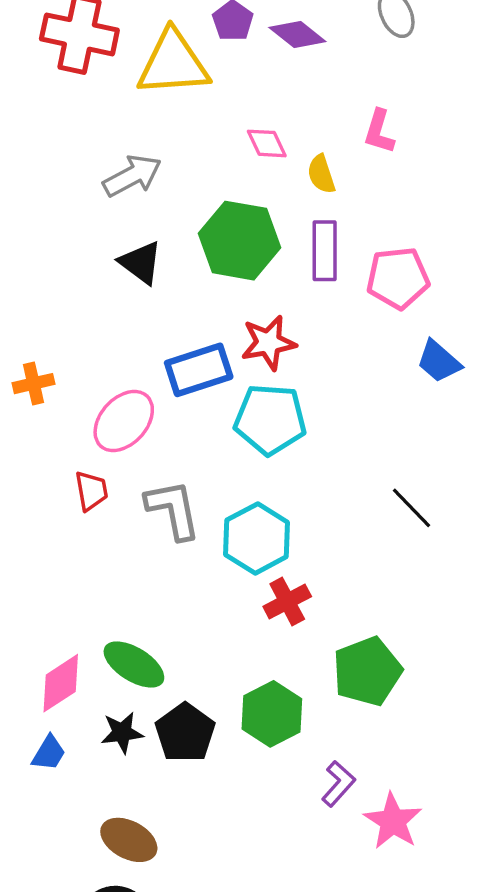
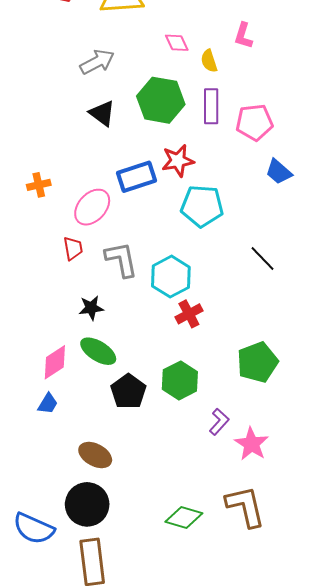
cyan pentagon: (270, 419) -> (202, 206), moved
green pentagon: (367, 671) -> (257, 362), moved
black star: (122, 733) -> (91, 308), moved

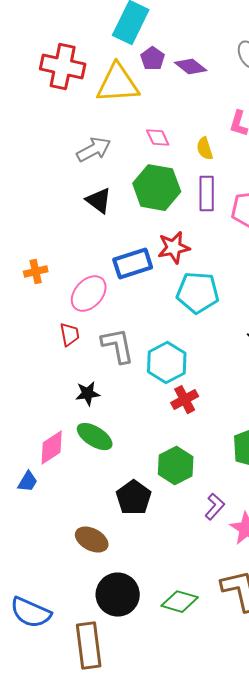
pink diamond: (177, 43) -> (158, 138), moved
black pentagon: (128, 392) -> (134, 498), moved
blue trapezoid: (48, 404) -> (28, 482), moved
black circle: (87, 504) -> (118, 595), moved

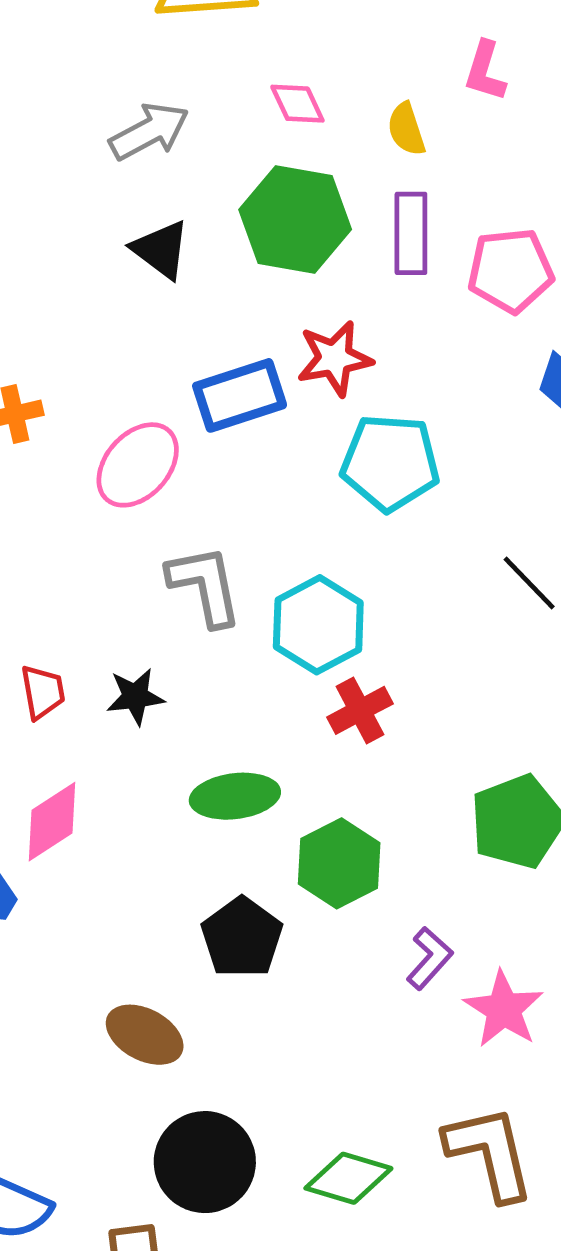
red trapezoid: (70, 335) -> (43, 692), moved
green ellipse: (95, 437) -> (235, 796), moved, turned -39

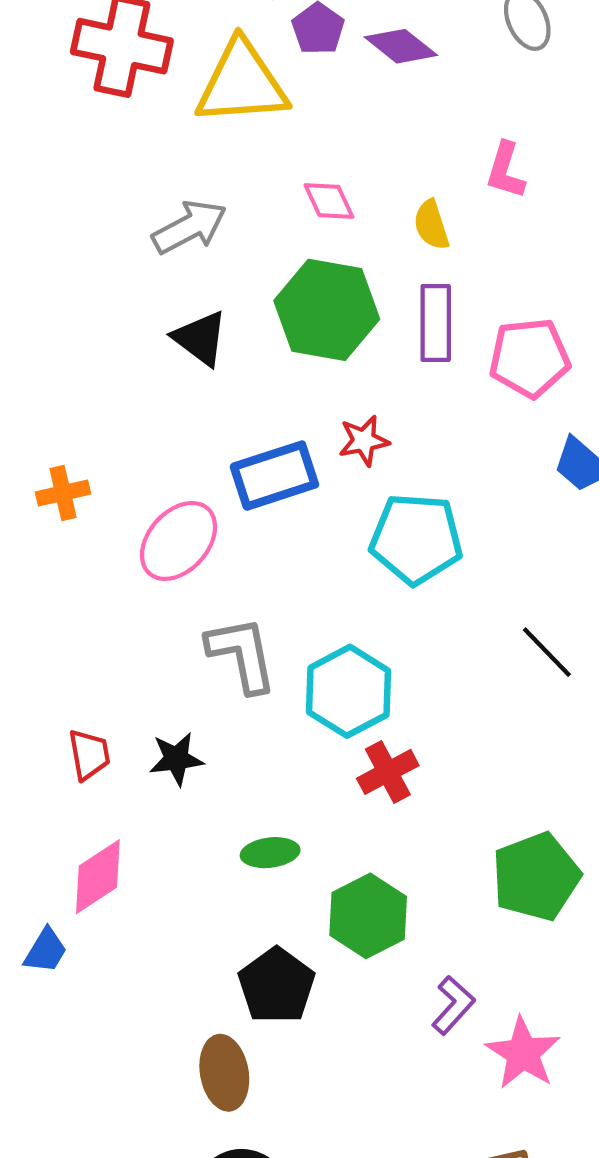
red star: (335, 358) -> (364, 441), size x0.7
green ellipse: (235, 796) -> (270, 853), size x0.7
brown ellipse: (145, 1035) -> (224, 1073), moved, turned 52

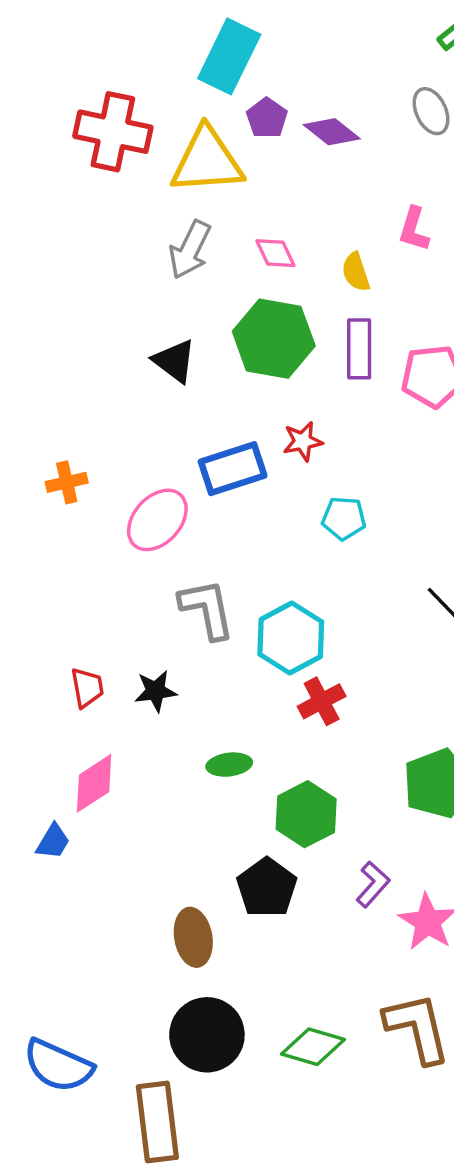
gray arrow: (189, 227) -> (190, 250), moved, turned 144
cyan pentagon: (416, 539) -> (344, 518), size x0.6
black pentagon: (277, 986) -> (267, 888), moved

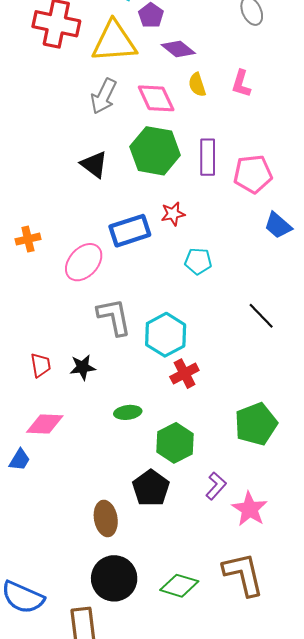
purple diamond: (332, 132) -> (178, 49), moved
pink diamond: (275, 253) -> (156, 98), size x1.5
yellow semicircle: (356, 272) -> (197, 85), moved
pink diamond: (94, 783) -> (45, 424), turned 36

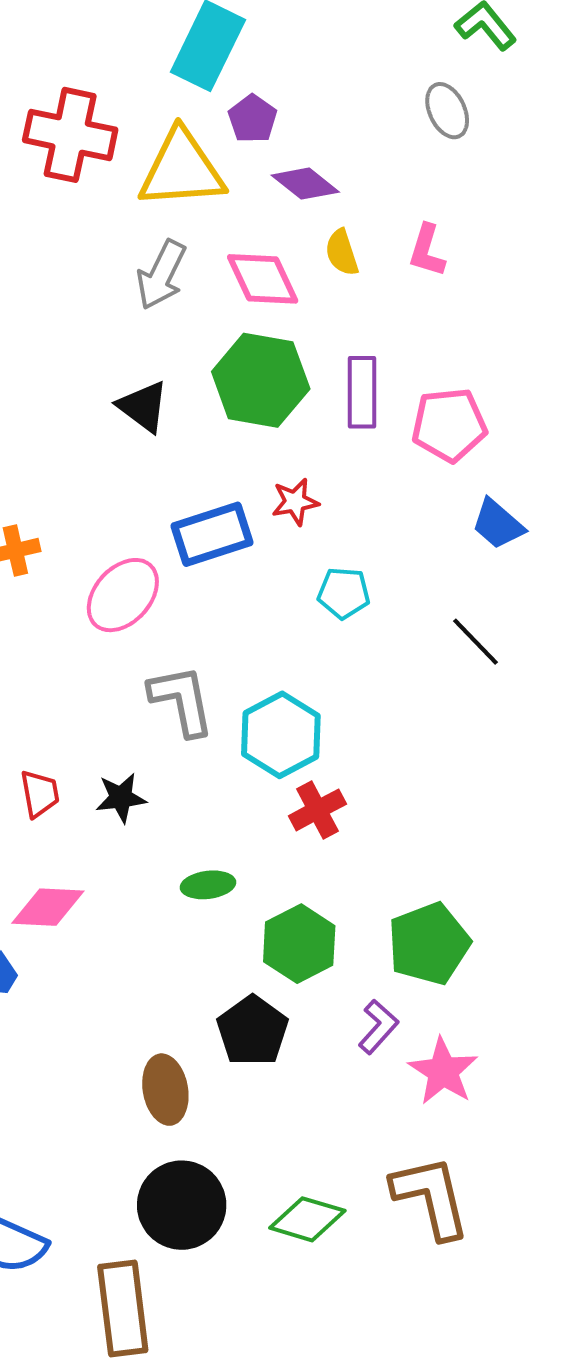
black line: (261, 316) -> (476, 642), moved
green pentagon: (256, 424) -> (429, 944), moved

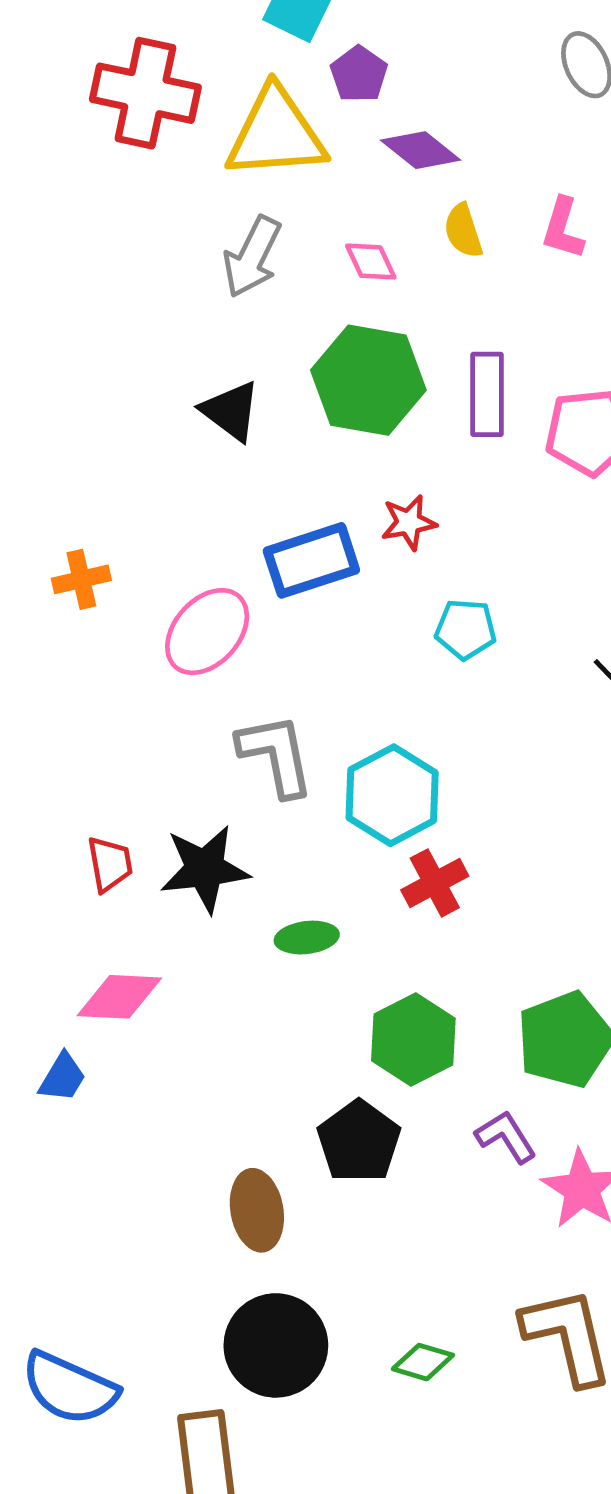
pink diamond: (263, 279) -> (371, 262), size x0.6
black star: (121, 798) -> (205, 869), size x1.5
green ellipse: (208, 885) -> (307, 938), moved
purple L-shape: (378, 1027) -> (506, 1137), turned -74
green diamond: (307, 1219) -> (423, 1362), size x0.7

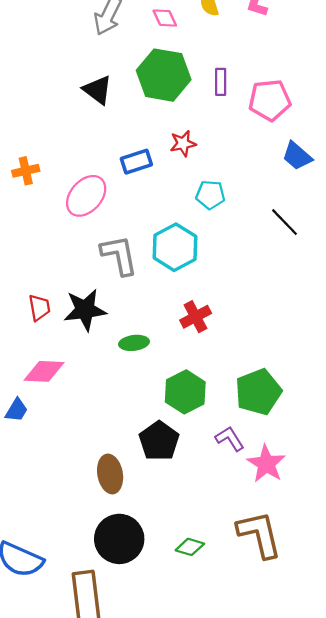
purple rectangle: (487, 394) -> (221, 82), size x0.7
blue rectangle: (311, 560) -> (136, 162), size x0.7
cyan hexagon: (392, 795) -> (175, 247), moved

